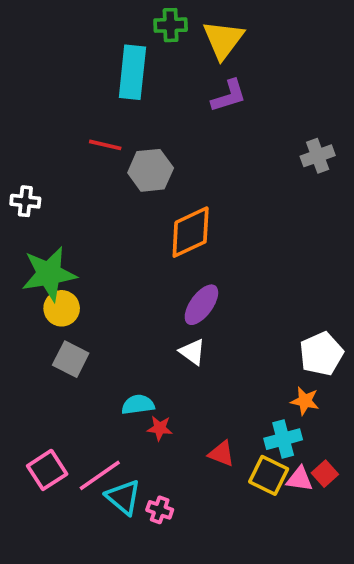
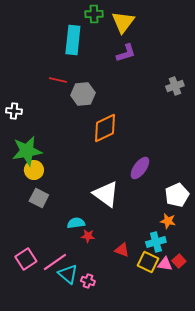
purple ellipse: (201, 305) -> (140, 168), moved
white triangle: (192, 352) -> (106, 194), size x1.8

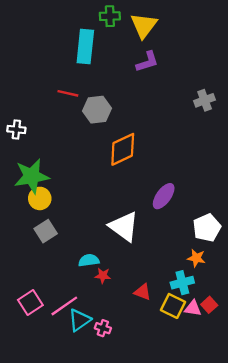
gray square: (39, 198) -> (46, 231), turned 30
cyan triangle: (68, 274) -> (79, 320), turned 45

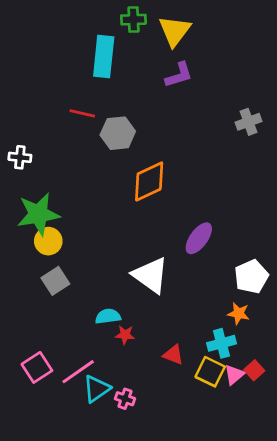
pink triangle: (193, 308) -> (234, 375), turned -48

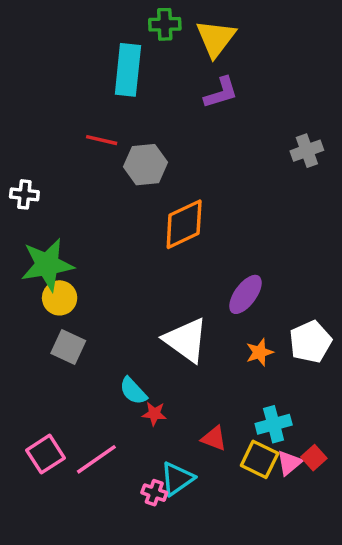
gray square: (55, 281) -> (68, 347), turned -32
orange star: (239, 314) -> (260, 352), moved, turned -30
cyan semicircle: (108, 316) -> (133, 391), turned -125
cyan triangle: (97, 389) -> (177, 479), moved

